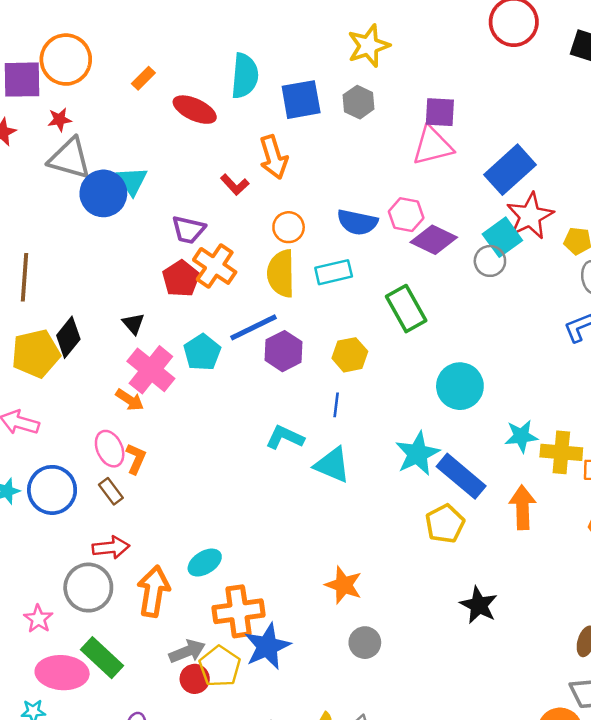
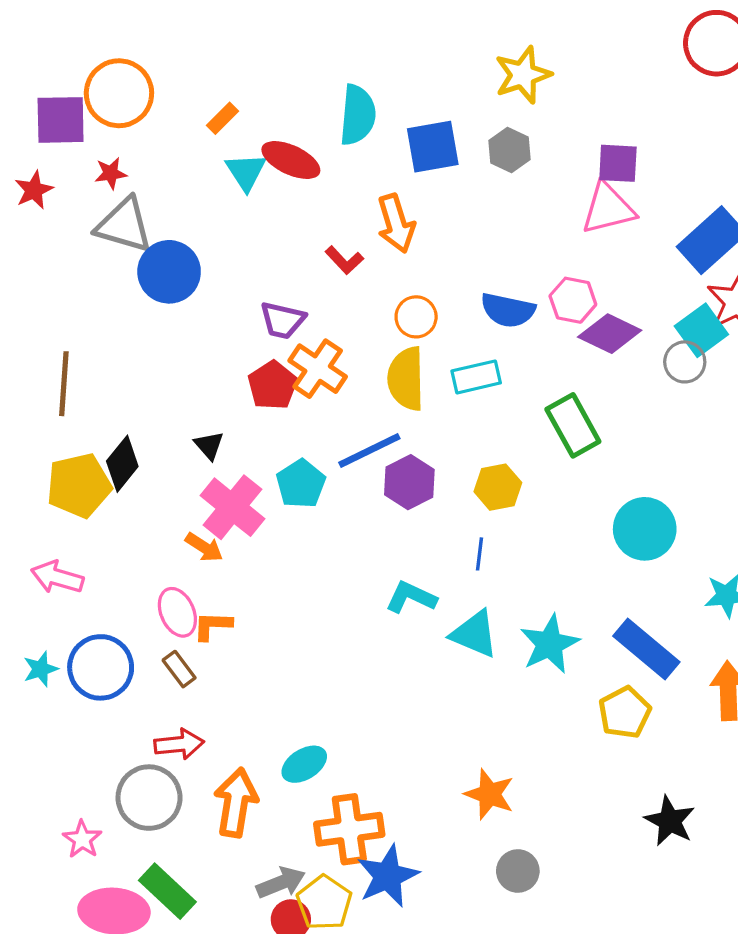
cyan triangle: (132, 181) -> (246, 172), moved
cyan star: (417, 454) -> (550, 644), moved
orange L-shape: (136, 459) -> (212, 626), turned -112

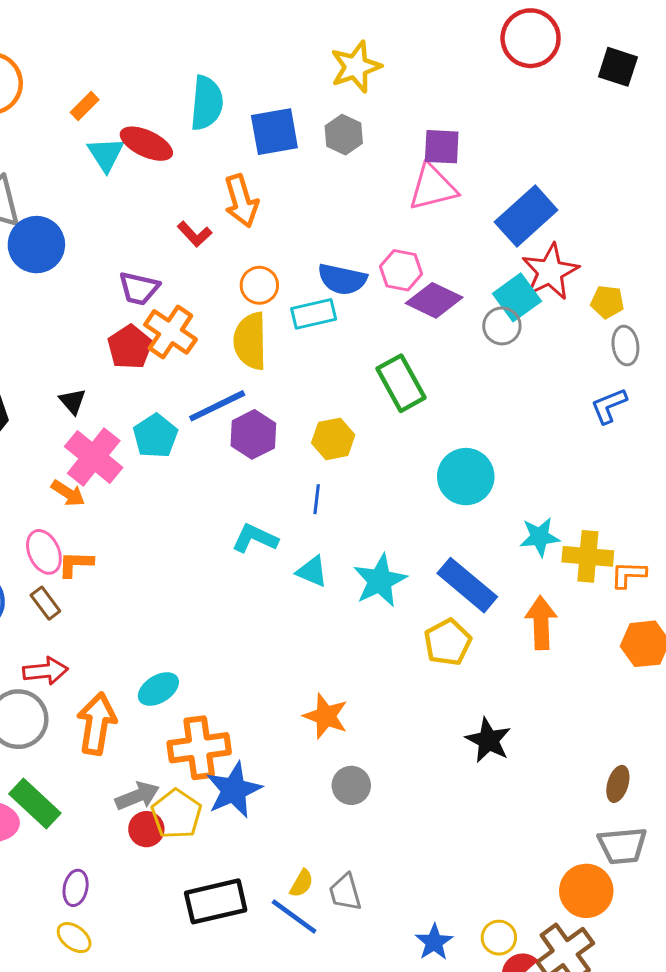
cyan rectangle: (476, 377) -> (314, 314), moved
cyan triangle: (474, 634) -> (312, 571), size x0.7

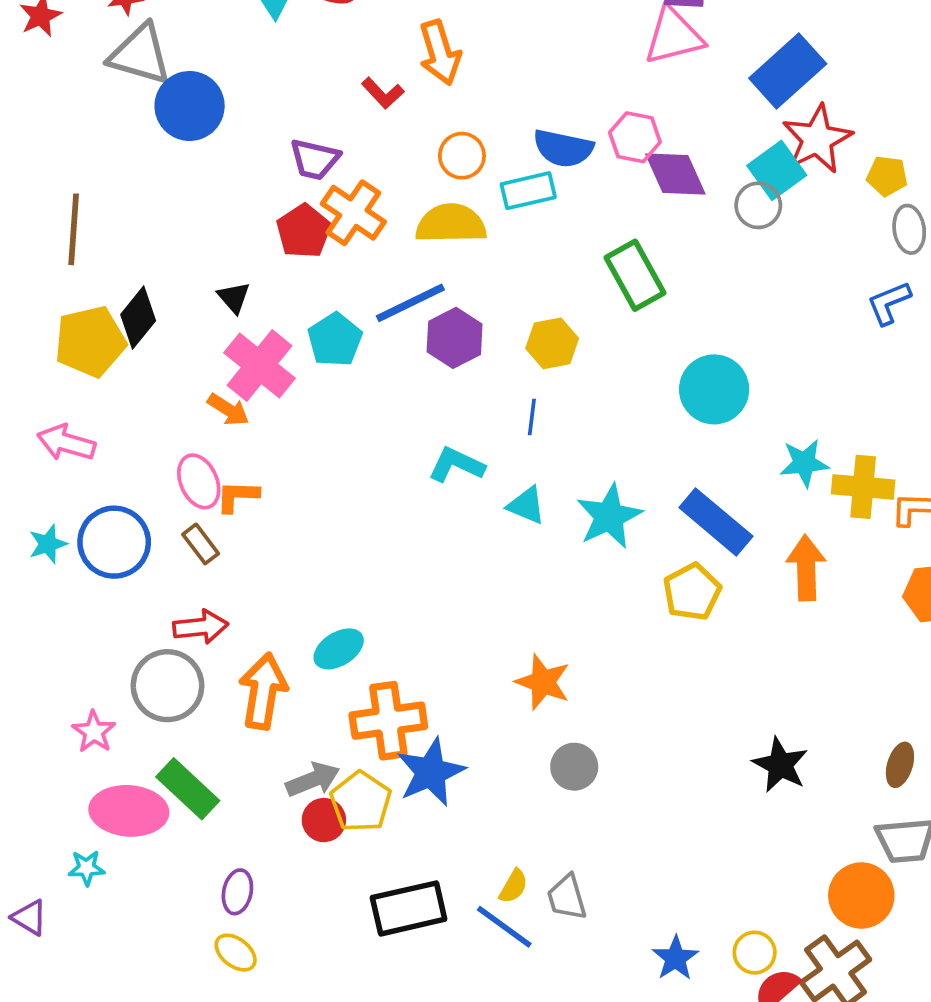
purple diamond: (434, 300) -> (675, 174), turned 40
yellow semicircle: (250, 341) -> (451, 224), turned 90
black star: (488, 740) -> (780, 765), moved

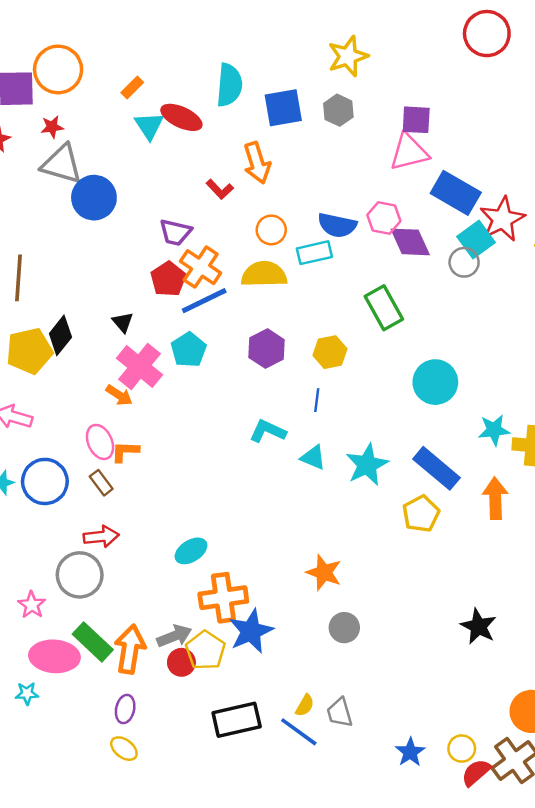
blue rectangle: (788, 71) -> (456, 193), moved, turned 72
blue line: (410, 303) -> (204, 301), moved
orange arrow: (263, 691) -> (130, 649), moved

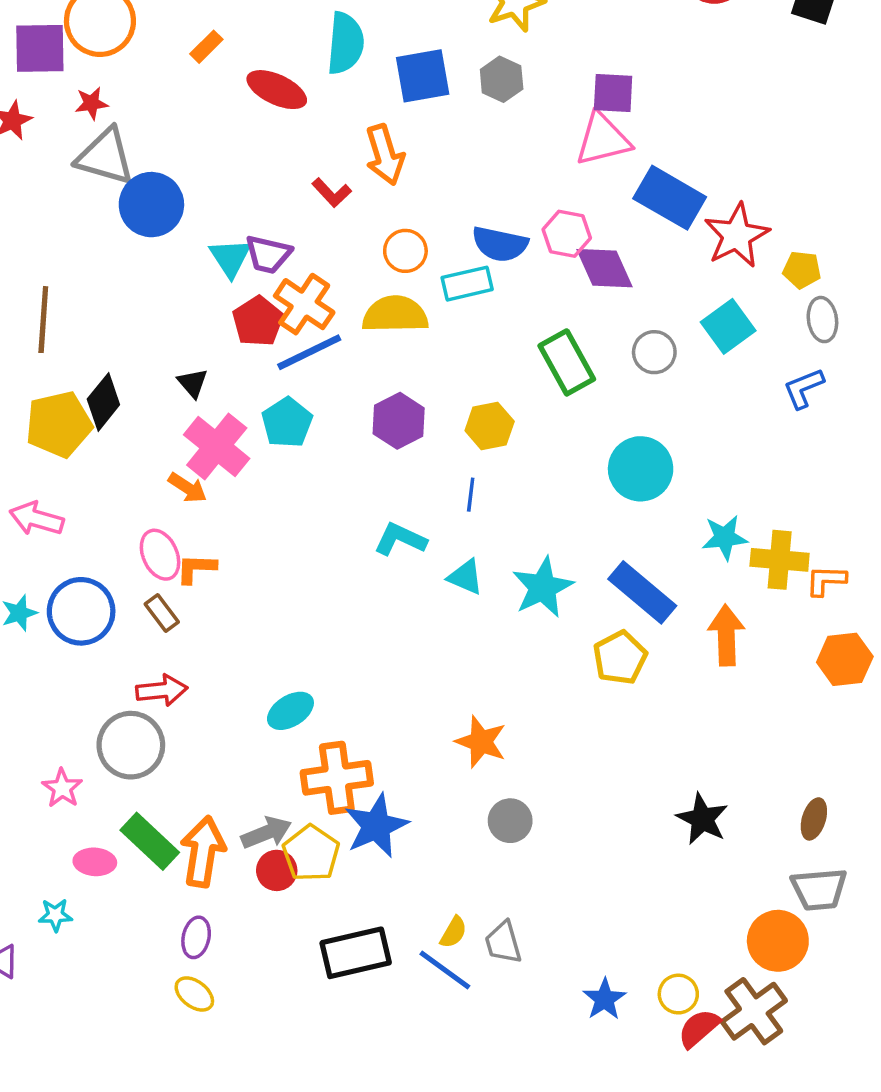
cyan triangle: (149, 126) -> (230, 258), moved
cyan square: (476, 240) -> (728, 326), moved
gray circle: (464, 262) -> (654, 352), moved
pink ellipse: (54, 656) -> (95, 862), size x0.6

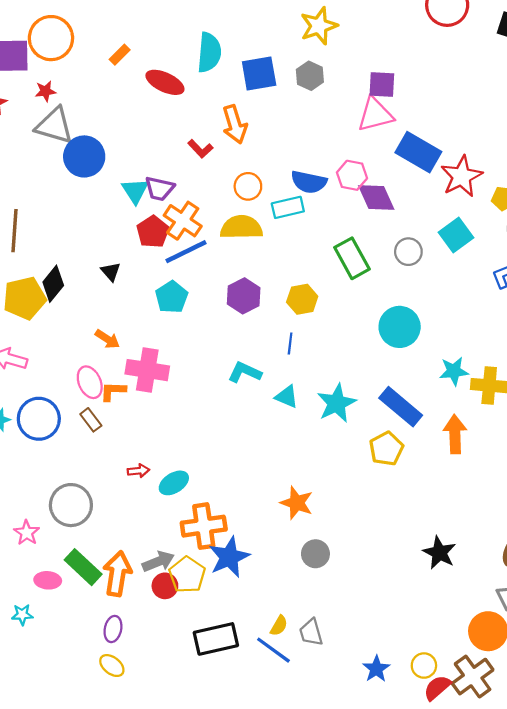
pink cross: (217, 447) -> (147, 370), moved, turned -30
red arrow: (162, 690) -> (138, 471), moved, size x0.7

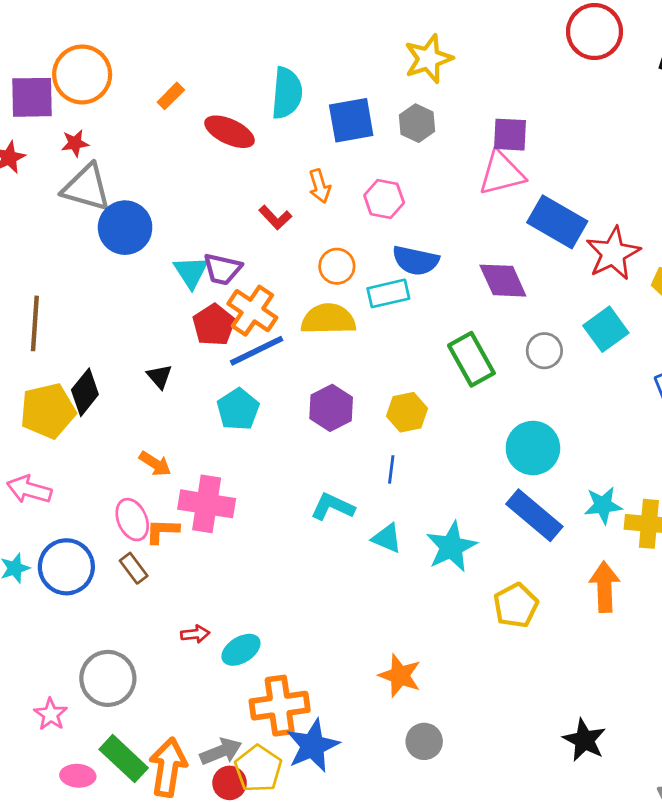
orange arrow: (235, 124) -> (320, 186), size x0.7
pink hexagon: (352, 175) -> (384, 199), moved
blue rectangle: (401, 407) -> (534, 515), moved

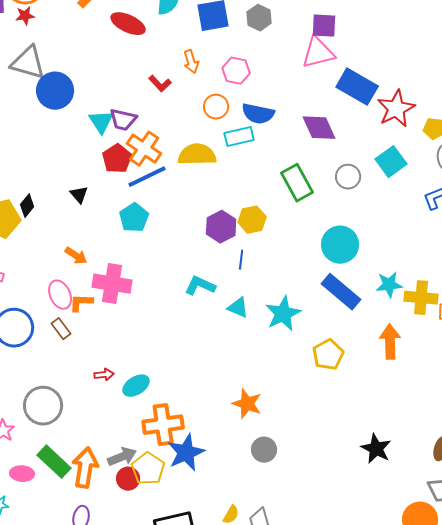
red star: (75, 143) -> (25, 16), moved
orange circle: (337, 266) -> (216, 107), moved
black diamond: (85, 392) -> (27, 206), size x0.7
purple hexagon: (331, 408) -> (221, 227), moved

